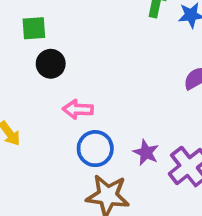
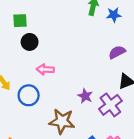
blue circle: (95, 149) -> (29, 95), moved

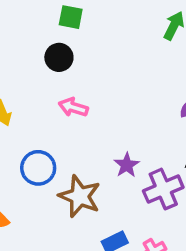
green square: (20, 21) -> (71, 17), moved
blue circle: (29, 95) -> (38, 168), moved

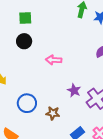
pink arrow: (73, 107) -> (54, 60), moved
brown star: (80, 196) -> (53, 113), size x0.6

